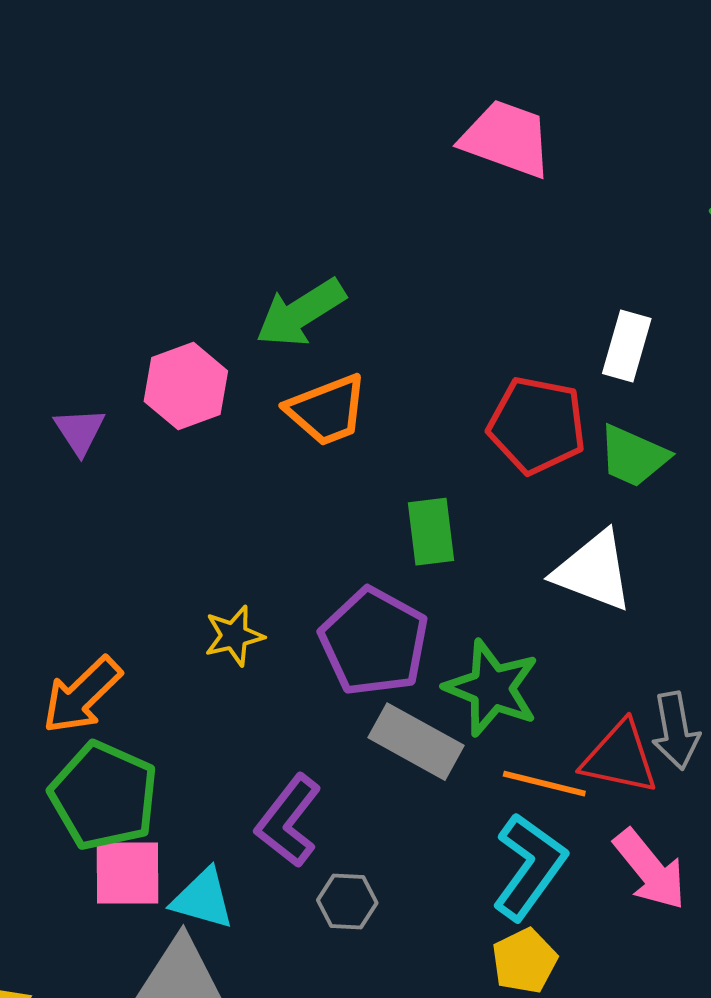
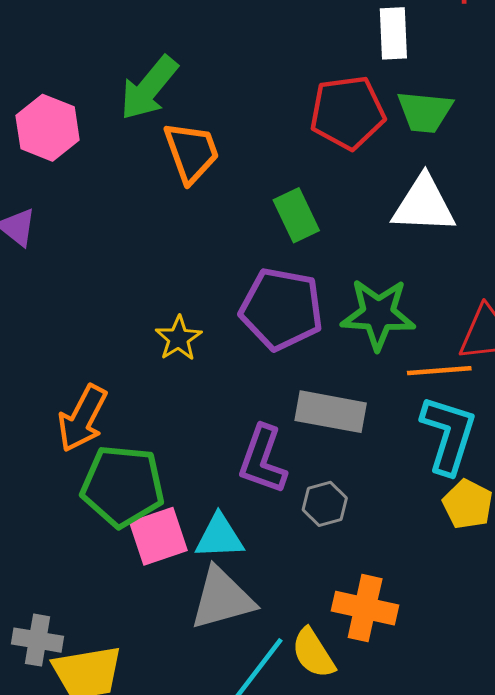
pink hexagon: (186, 386) -> (48, 128), moved
orange trapezoid: (327, 410) -> (191, 152), turned -70
gray rectangle: (416, 742) -> (331, 412), moved

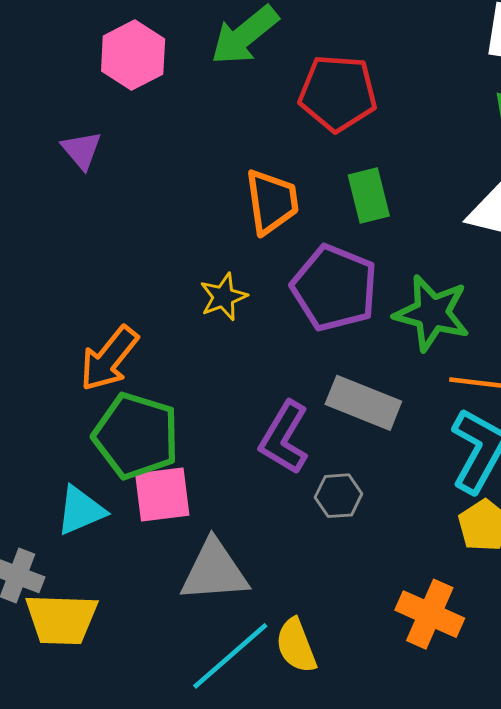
red pentagon: (347, 113) -> (338, 93), moved
orange trapezoid: (191, 152) -> (272, 202), moved
cyan triangle: (219, 537) -> (81, 510), moved, turned -32
orange cross: (365, 608) -> (430, 614), moved

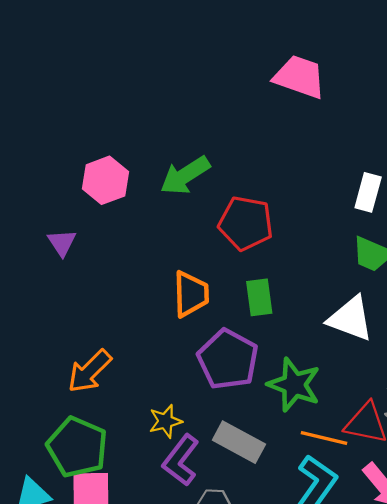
yellow star: (223, 297) -> (165, 421), moved
orange arrow: (109, 359) -> (90, 371), moved

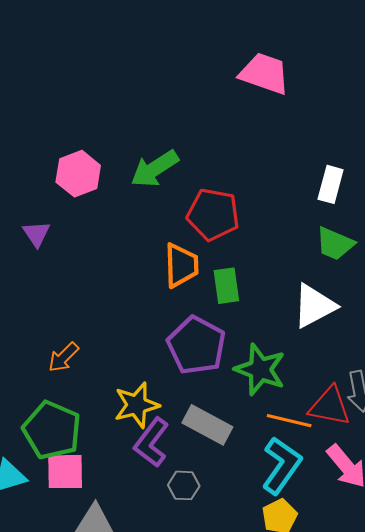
orange trapezoid: (191, 294) -> (181, 265), moved
white triangle: (350, 319) -> (314, 306), turned -48
orange arrow: (90, 371) -> (63, 357), size x0.7
yellow star: (165, 421) -> (137, 405), size x1.4

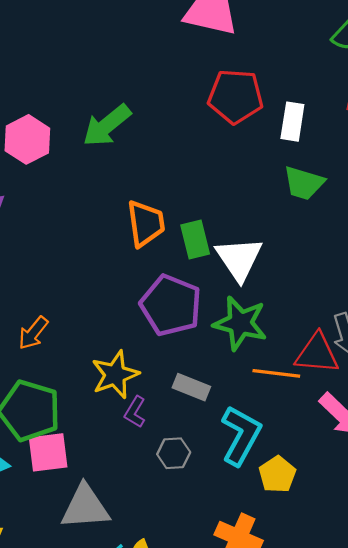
red pentagon: (213, 214) -> (235, 96), moved
white triangle: (314, 306) -> (239, 259), moved, turned -30
gray rectangle: (207, 425) -> (191, 387), size x0.7
purple L-shape: (151, 442) -> (135, 412), size x0.6
cyan L-shape: (282, 465) -> (241, 435), moved

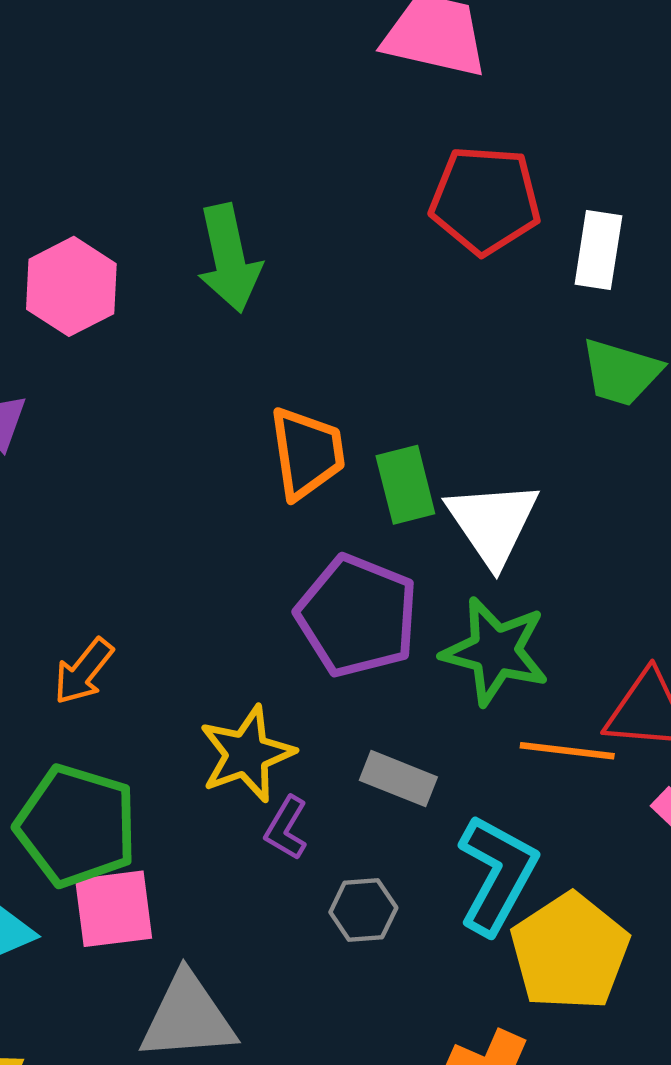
green arrow: (107, 125) -> (229, 258), turned -63
yellow pentagon: (277, 474) -> (570, 952), size x1.6

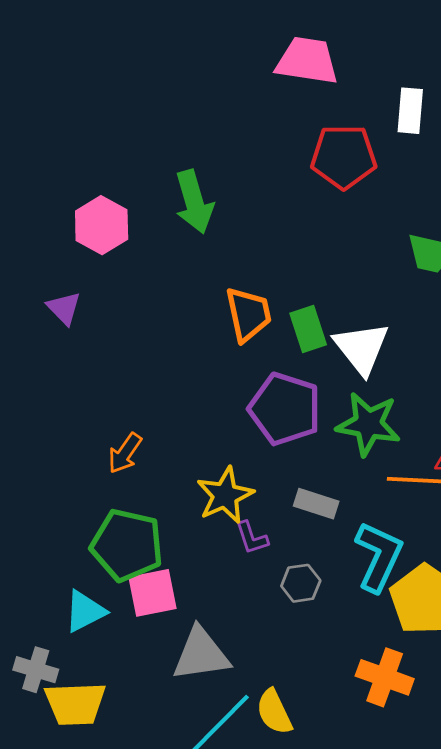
white rectangle: (598, 250) -> (410, 111), moved
purple L-shape: (286, 828) -> (252, 538), turned -45

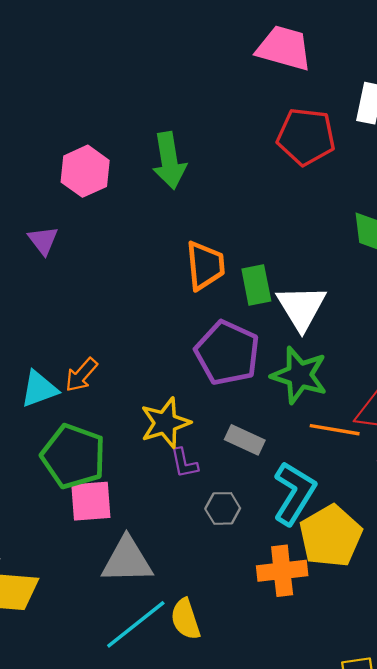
cyan triangle: (85, 611) -> (39, 389), moved
orange cross: (385, 677) -> (282, 571), moved, turned -33

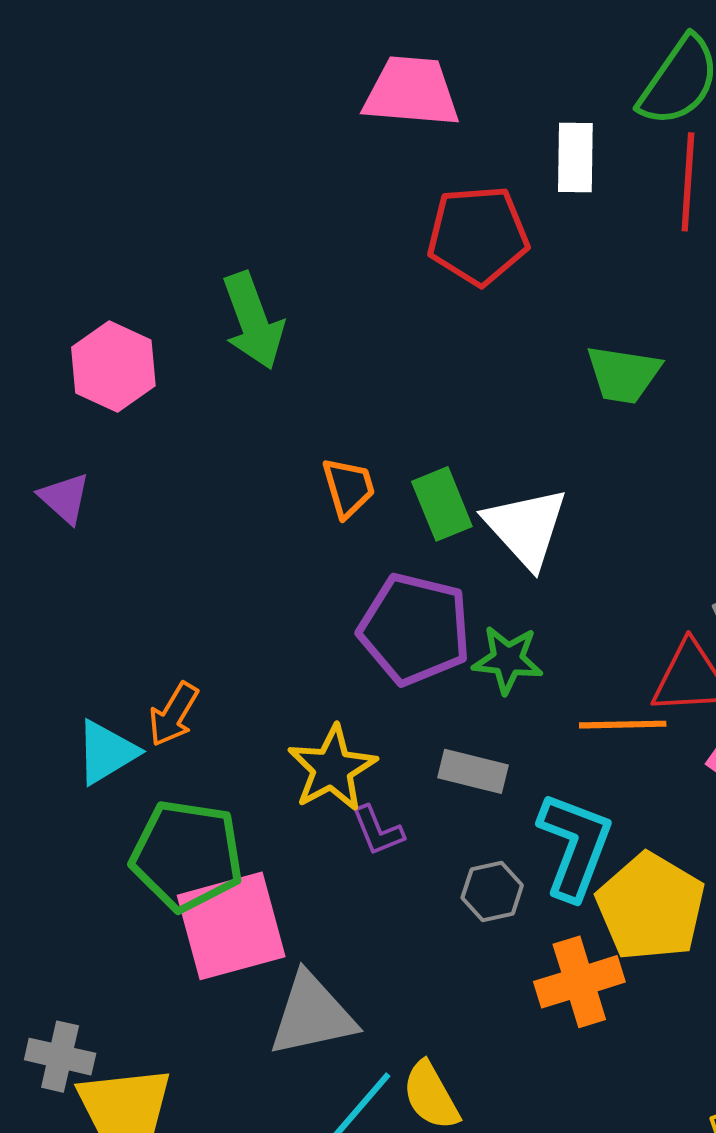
orange trapezoid: (205, 266) -> (348, 488), size x0.7
green star: (299, 375) -> (508, 660), moved, size x0.7
pink square: (91, 501) -> (231, 926), size x1.4
gray hexagon: (223, 508) -> (492, 891), moved

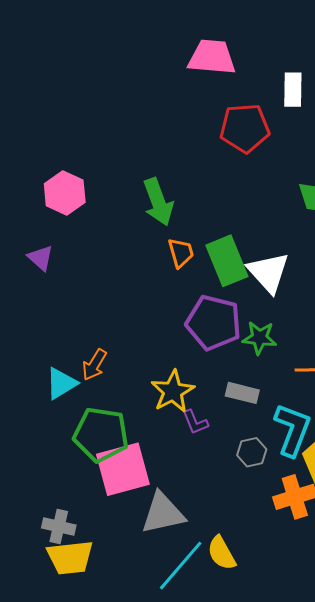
green arrow: (253, 321) -> (158, 202), moved
green rectangle: (442, 504) -> (227, 261), size x1.4
gray cross: (60, 1057) -> (59, 527), moved

